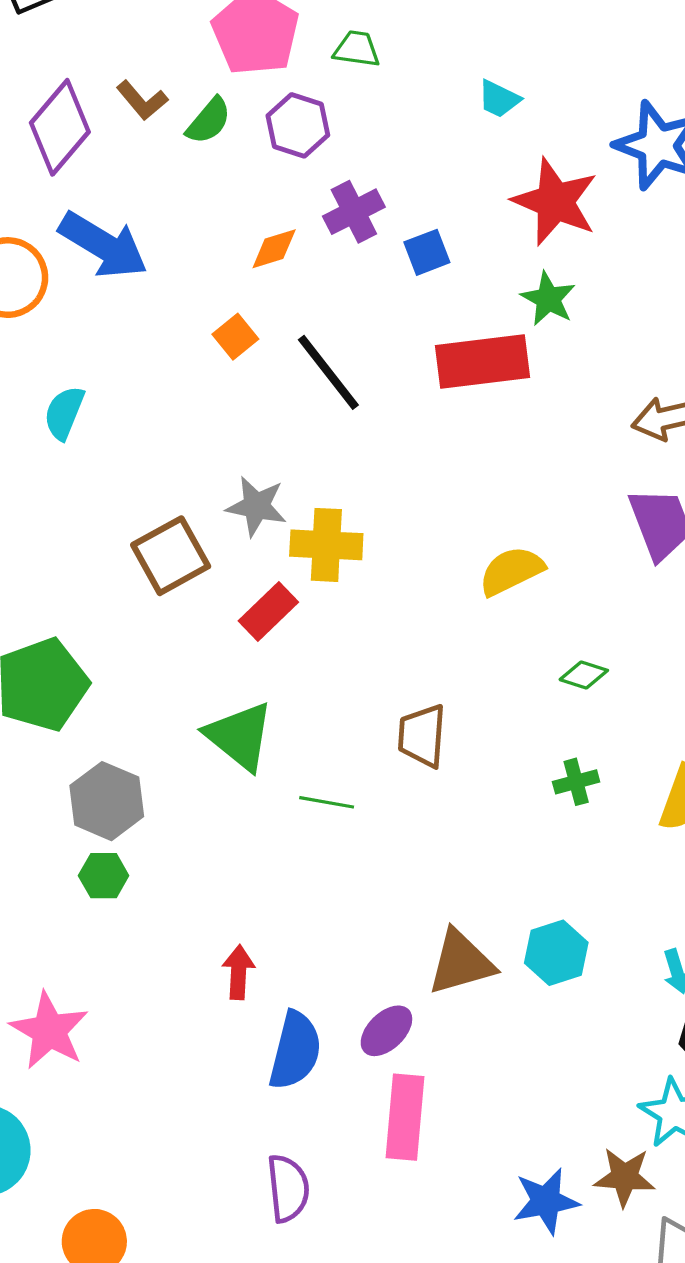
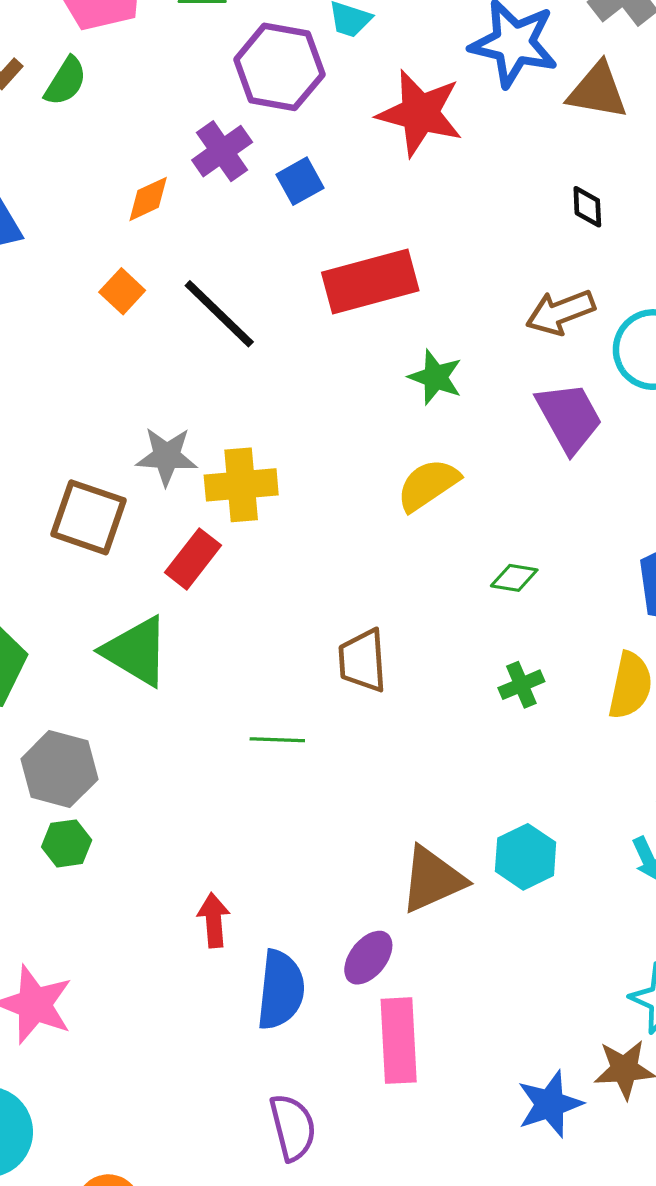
purple hexagon: (298, 125) -> (279, 67), moved, size x1.4
green star: (548, 299) -> (435, 377), moved
brown square: (171, 556) -> (89, 517), turned -34
green triangle: (240, 736) -> (136, 651), moved

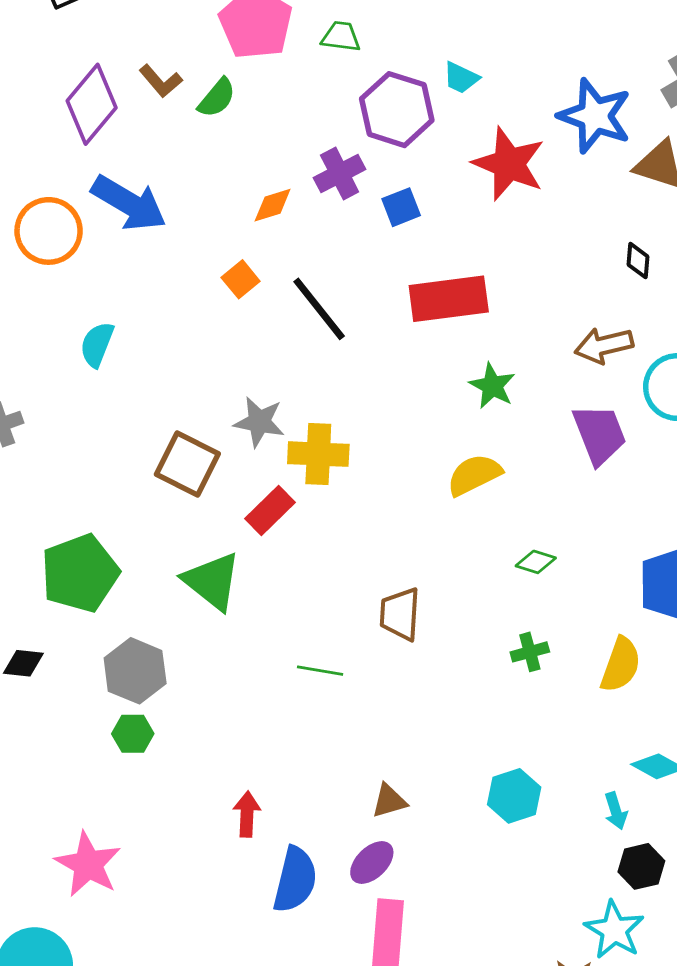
brown triangle: (432, 880) -> (389, 801), moved, size x0.6

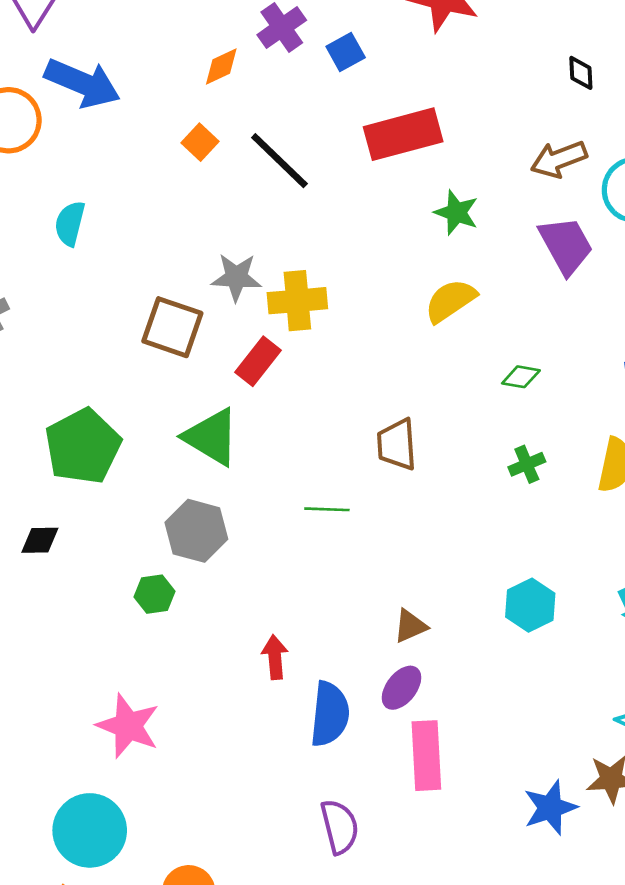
gray hexagon: (135, 671) -> (196, 531), moved

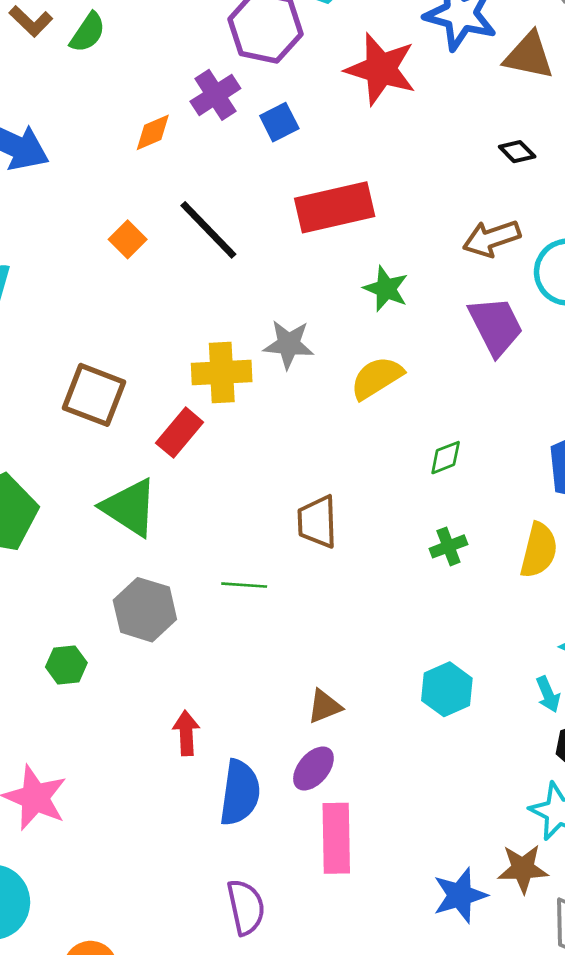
black diamond: (581, 73) -> (517, 152), turned -44
orange square: (200, 142) -> (128, 239), moved
gray star: (236, 277) -> (289, 344), moved
green diamond: (521, 377) -> (446, 458), turned -33
gray hexagon: (196, 531) -> (145, 610), moved

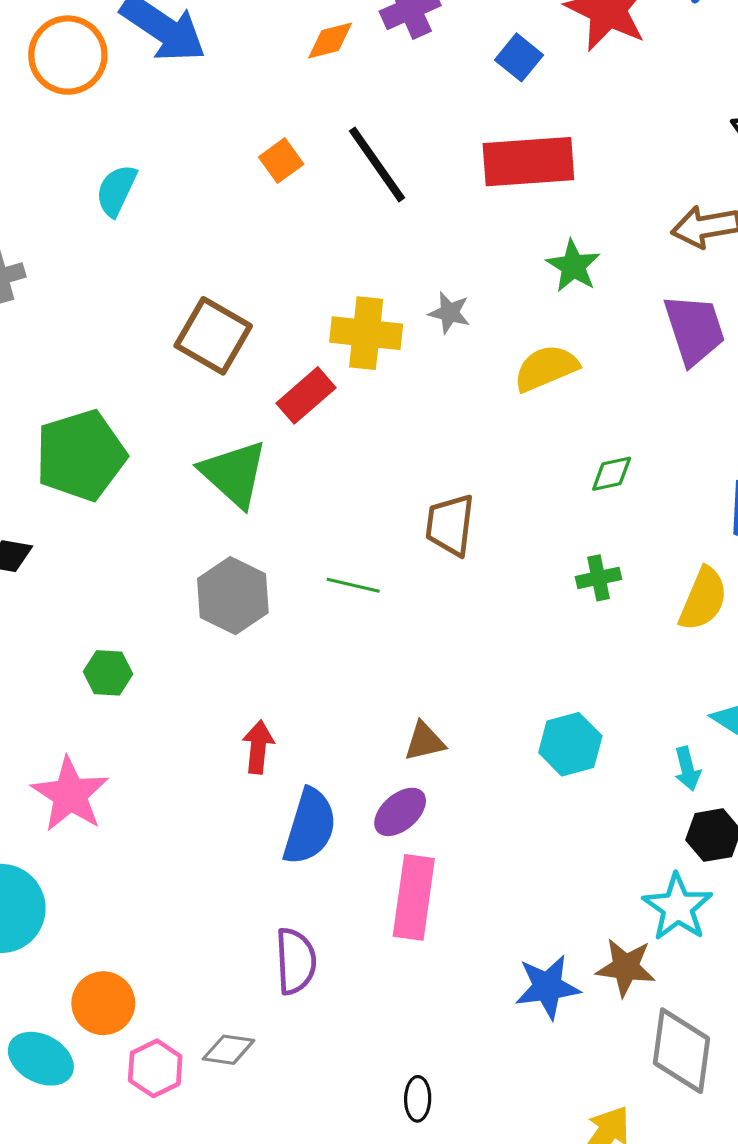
blue square: (279, 122) -> (519, 57), moved, turned -33
gray star: (289, 344) -> (449, 313), size x0.7
green hexagon: (66, 665) -> (108, 673), moved

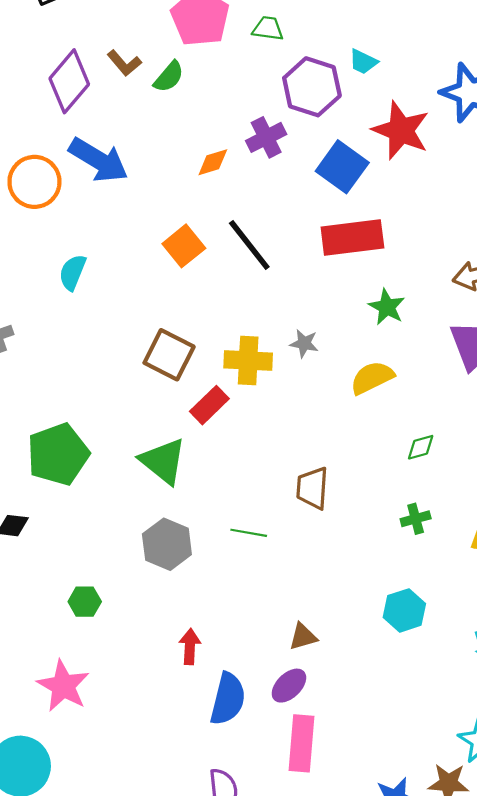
blue square: (519, 57) -> (342, 167), size x1.6
orange square: (281, 161) -> (184, 246), size x1.4
brown square: (213, 336) -> (169, 355), moved
cyan hexagon: (570, 744) -> (404, 610), moved

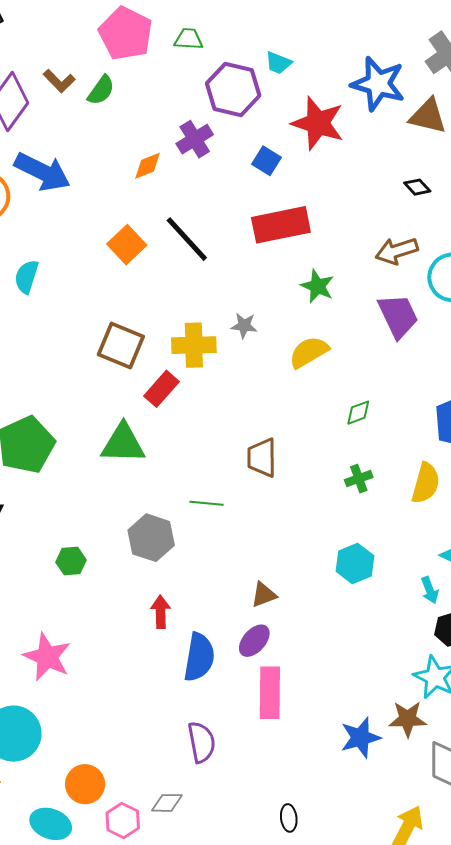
blue square: (342, 167) -> (266, 161), size x0.6
green triangle: (163, 461) -> (123, 443), turned -33
gray hexagon: (167, 544) -> (151, 538), moved
green hexagon: (85, 602) -> (71, 561), moved

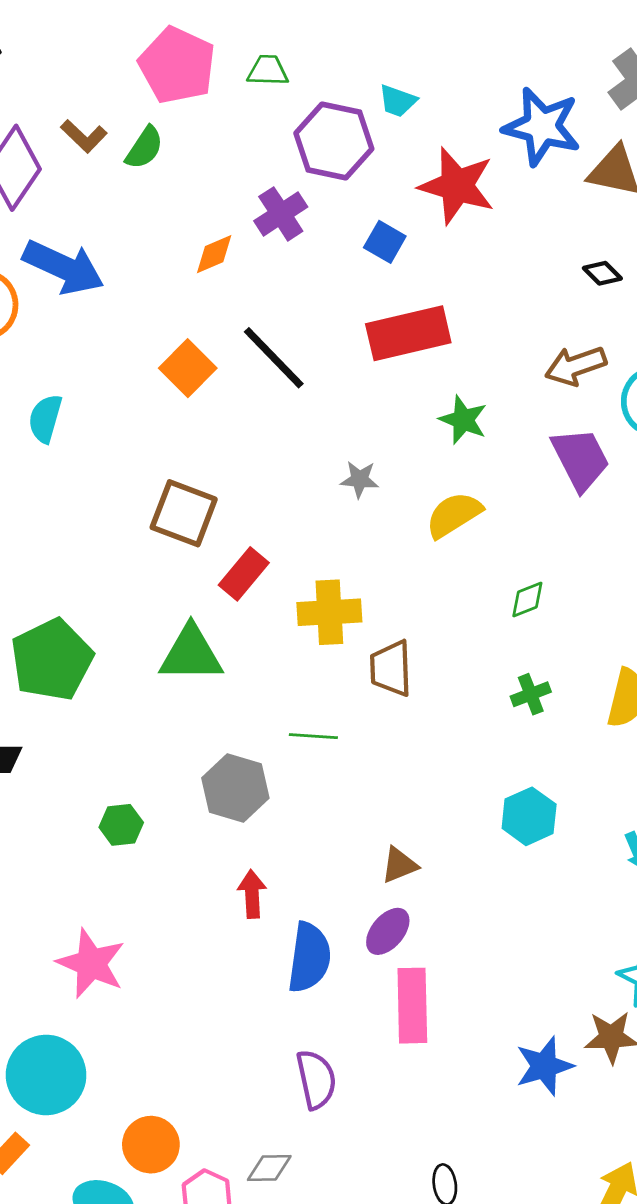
yellow cross: (194, 345) -> (329, 612), moved

